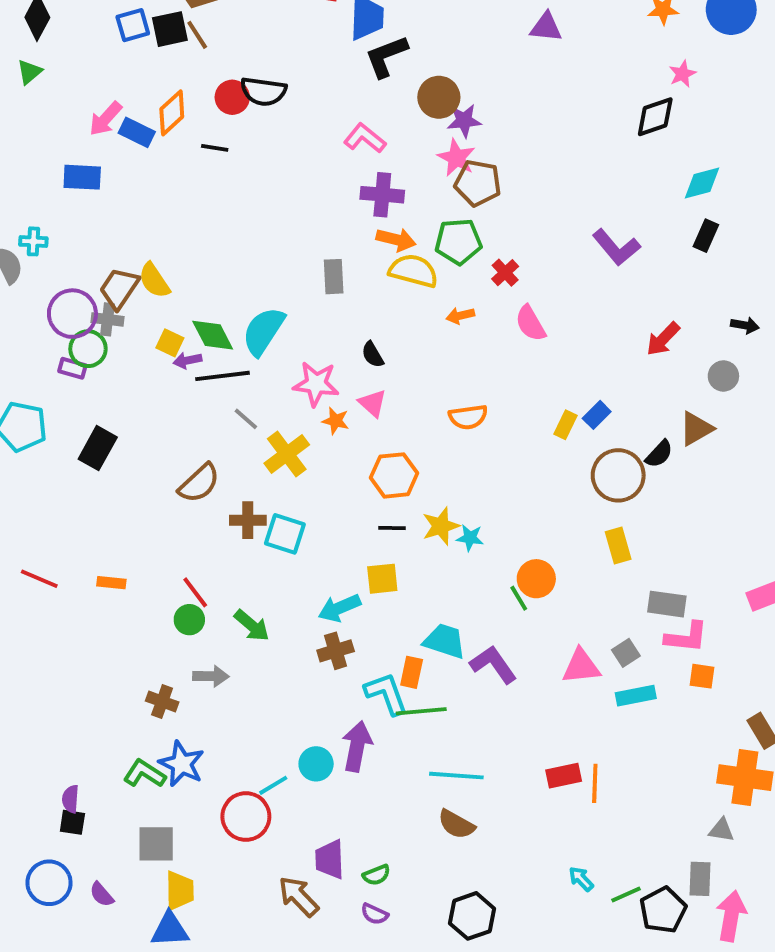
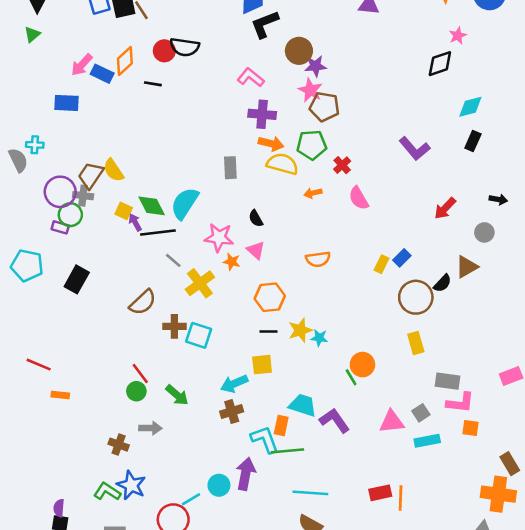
purple arrow: (187, 360) -> (135, 222), turned 72
orange rectangle: (111, 583) -> (60, 395), moved

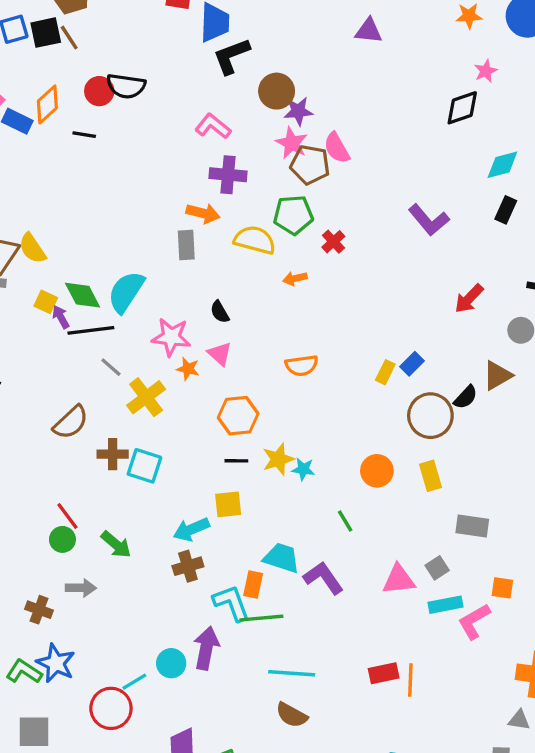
orange arrow: (271, 144) -> (203, 213), moved
pink semicircle: (359, 198) -> (337, 148), moved
orange circle: (362, 365) -> (377, 471), moved
pink L-shape: (460, 403) -> (474, 621), moved, turned 144

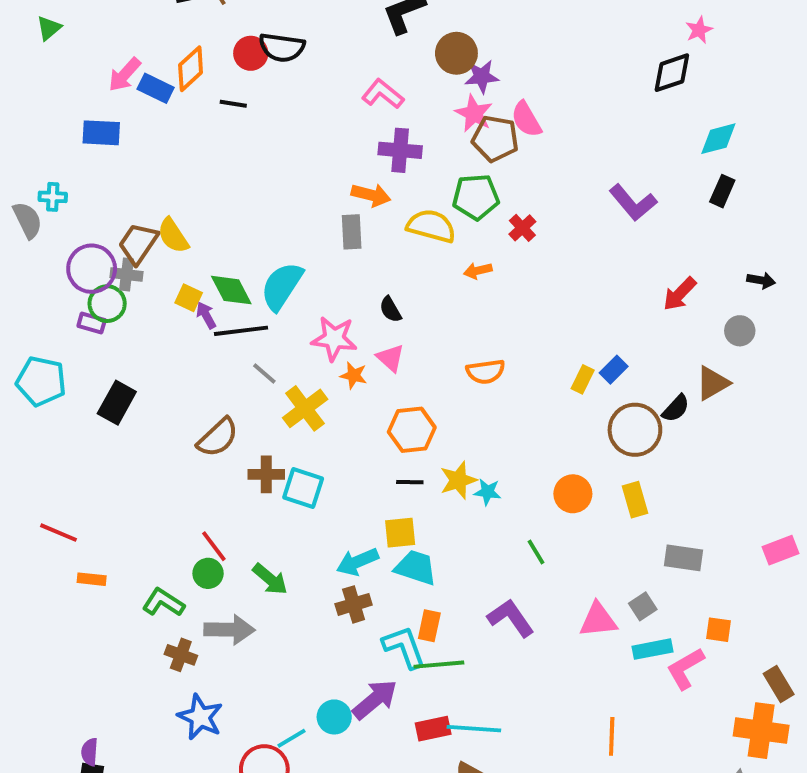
cyan trapezoid: (282, 558) -> (416, 568), moved
gray arrow: (81, 588) -> (229, 630), size x1.4
purple arrow: (206, 648) -> (375, 700), turned 39
green L-shape: (24, 672) -> (163, 602), moved
red rectangle: (384, 673) -> (433, 729), moved

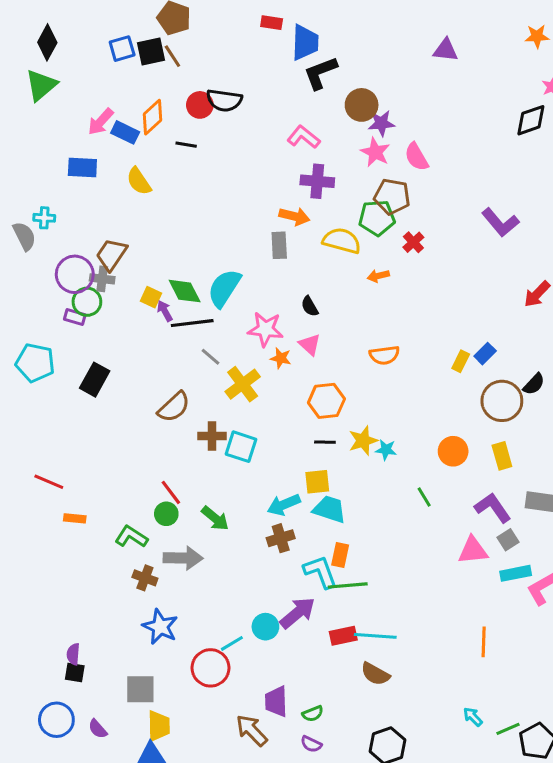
green triangle: (49, 28) -> (41, 85), size x1.6
brown pentagon: (495, 139) -> (392, 196), moved
yellow semicircle: (173, 236) -> (139, 181), moved
purple L-shape: (511, 618) -> (493, 508), moved

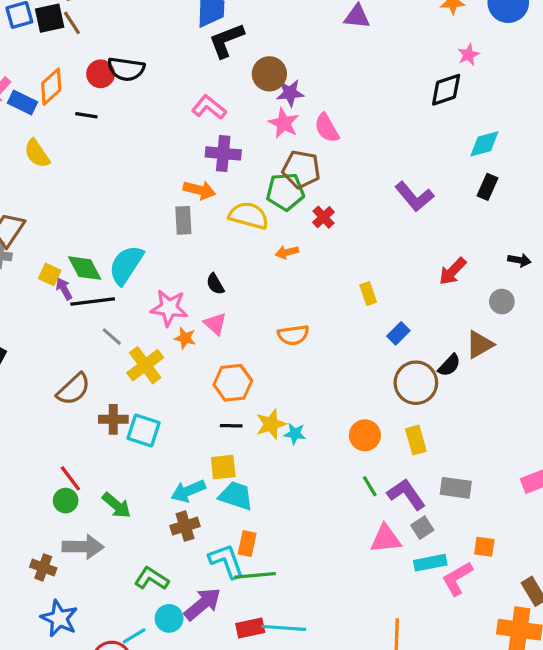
yellow rectangle: (461, 361) -> (368, 294), moved, turned -45
green line: (424, 497) -> (370, 486), moved
green L-shape: (131, 537) -> (152, 579), moved

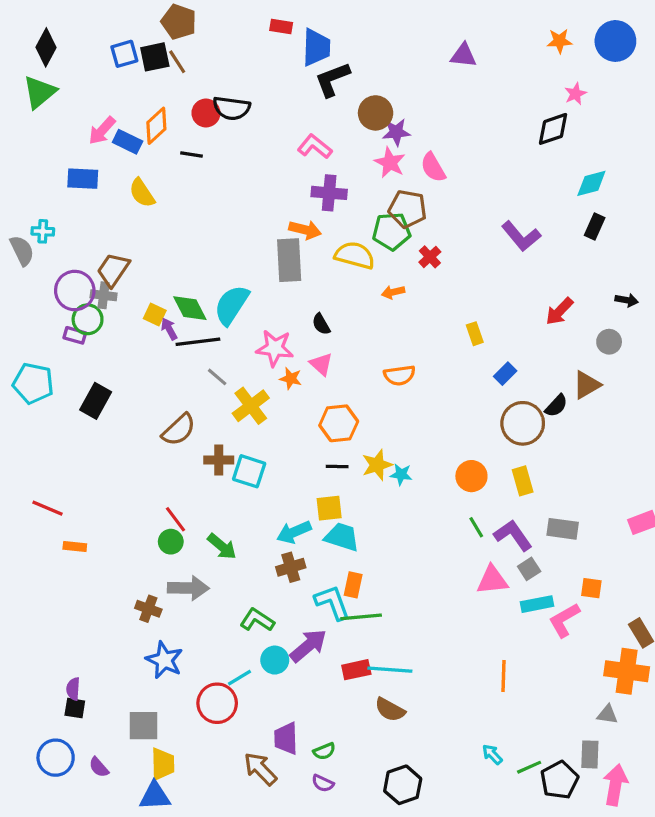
gray rectangle: (183, 220) -> (289, 260), size x1.5

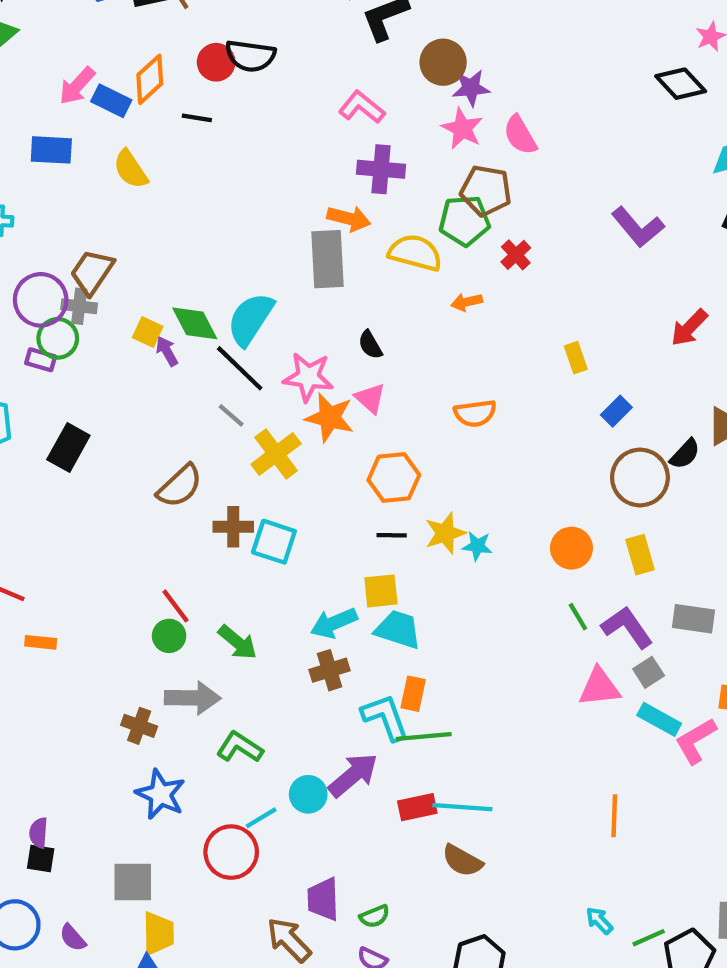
black diamond: (553, 129) -> (681, 84), turned 66
black line: (198, 342) -> (240, 368), moved, turned 51
orange star: (291, 379) -> (330, 418), size x1.6
cyan rectangle: (537, 604) -> (659, 719), turned 40
green L-shape: (257, 620) -> (240, 747), moved

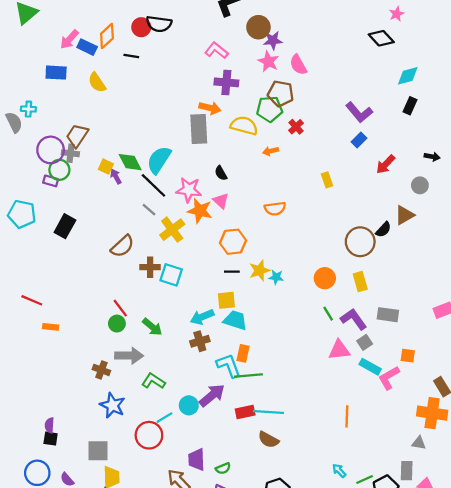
blue rectangle: (616, 411) -> (359, 140), moved

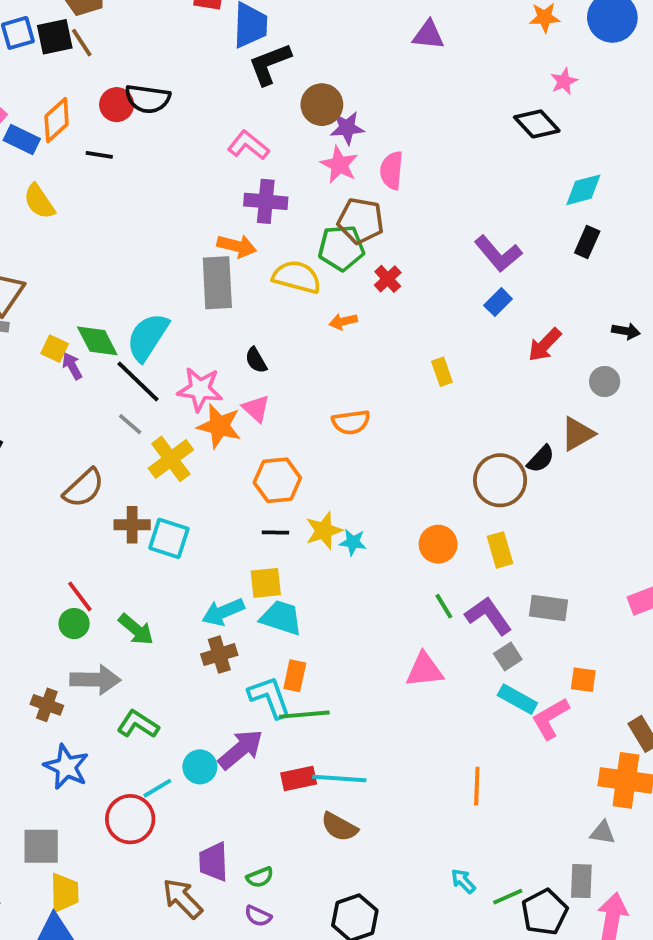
pink semicircle: (298, 65) -> (392, 170), turned 35
pink triangle: (339, 350) -> (425, 670), moved

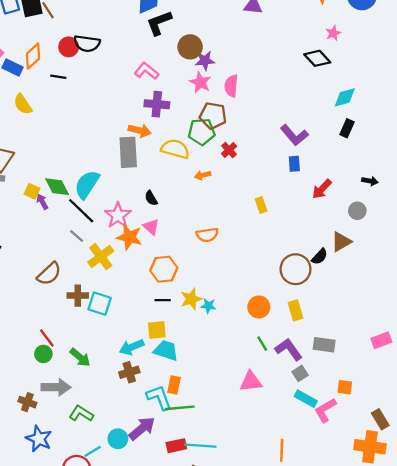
blue rectangle: (498, 302) -> (294, 164), turned -49
pink star: (200, 389) -> (118, 215), turned 30

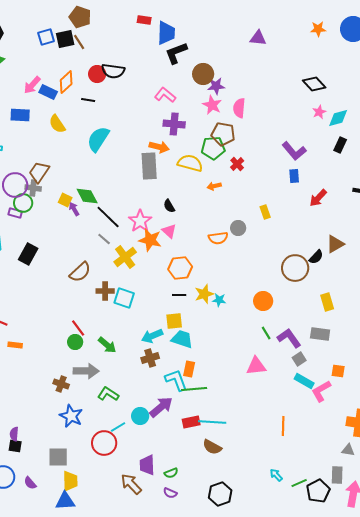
pink star: (333, 33) -> (319, 112), moved
cyan semicircle: (87, 184) -> (98, 139), moved
gray circle: (357, 211) -> (238, 228), moved
yellow rectangle: (295, 310) -> (327, 302), moved

